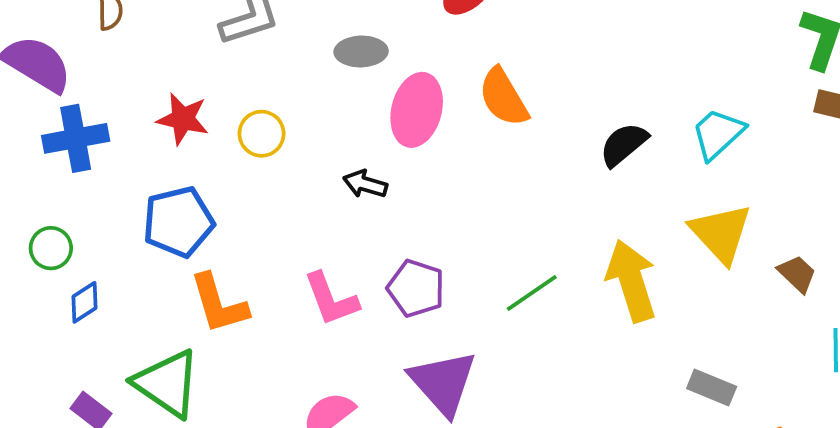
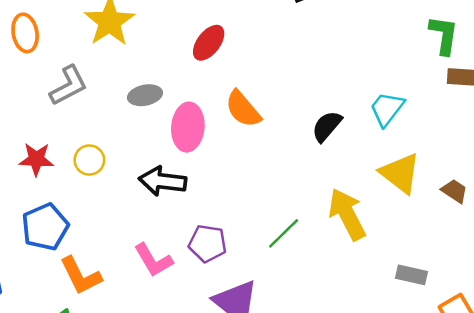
black arrow: (365, 184) -> (163, 181), size x1.6

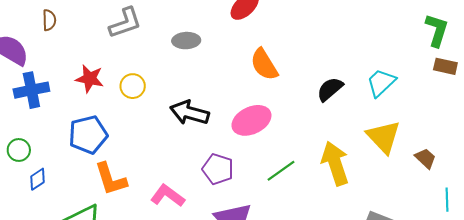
pink ellipse: (188, 127) -> (251, 120), moved, turned 51
pink L-shape: (153, 260) -> (168, 196), moved, turned 148

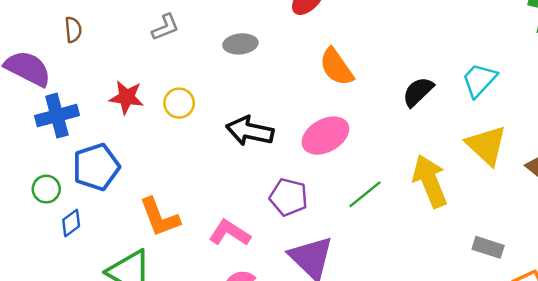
gray L-shape: (125, 23) -> (165, 27), size x0.7
blue pentagon: (88, 135) -> (96, 167), moved

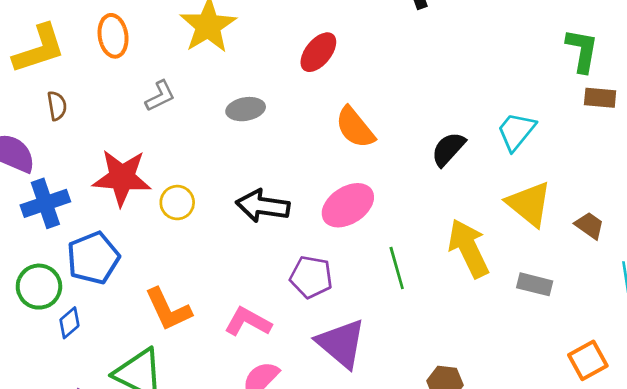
red star: (127, 97) -> (122, 178), size x1.5
yellow circle: (179, 103) -> (177, 203), moved
green circle: (46, 189) -> (39, 287), size x1.4
green line: (365, 194) -> (397, 268), turned -63
gray rectangle: (488, 247) -> (535, 284), moved

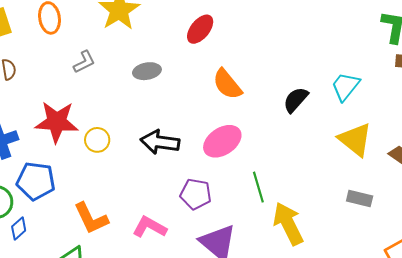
yellow arrow: (469, 248) -> (288, 224), moved
blue pentagon: (93, 258) -> (36, 181), turned 30

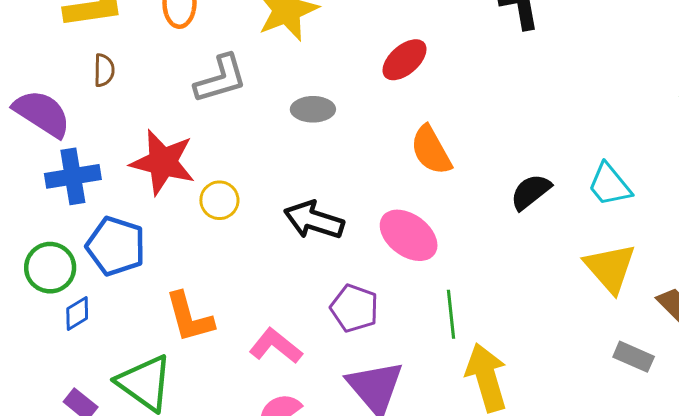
gray L-shape: (84, 62) -> (221, 79), size x1.5
cyan trapezoid: (345, 86) -> (609, 185), turned -88
pink ellipse: (222, 141) -> (409, 235), turned 60
gray rectangle: (360, 199) -> (634, 357), moved

